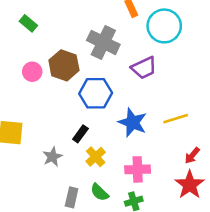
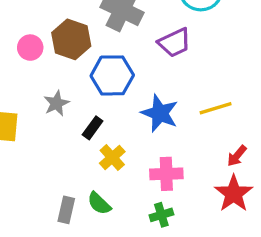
gray star: (53, 157) -> (56, 103), moved
green semicircle: (99, 192) -> (99, 203), moved
gray rectangle: (72, 197) -> (66, 210), moved

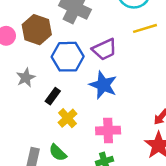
purple trapezoid: (175, 43) -> (104, 49), moved
yellow line: (216, 108) -> (145, 28), moved

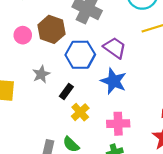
purple trapezoid: (104, 49) -> (115, 48), turned -120

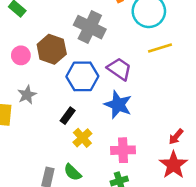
gray star: (41, 74) -> (27, 95), moved

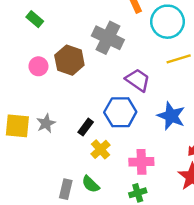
blue hexagon: (82, 76) -> (120, 112), moved
gray star: (27, 95) -> (46, 123), moved
blue star: (118, 105) -> (171, 116), moved

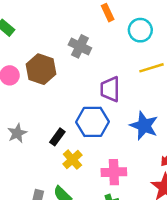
cyan circle: (167, 22) -> (140, 30), size x0.7
gray cross: (108, 38) -> (80, 46), size x0.7
purple trapezoid: (138, 80) -> (110, 89), turned -125

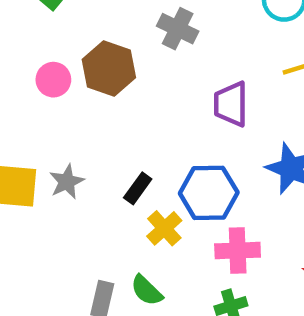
blue hexagon: (93, 122) -> (209, 193), moved

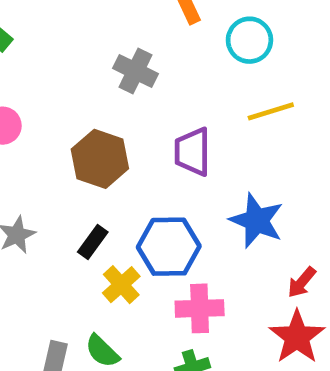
brown hexagon: (109, 69) -> (100, 159), moved

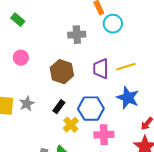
cyan circle: (249, 40) -> (113, 24), moved
gray cross: (136, 71) -> (77, 35), turned -30
yellow line: (271, 111) -> (126, 67), moved

